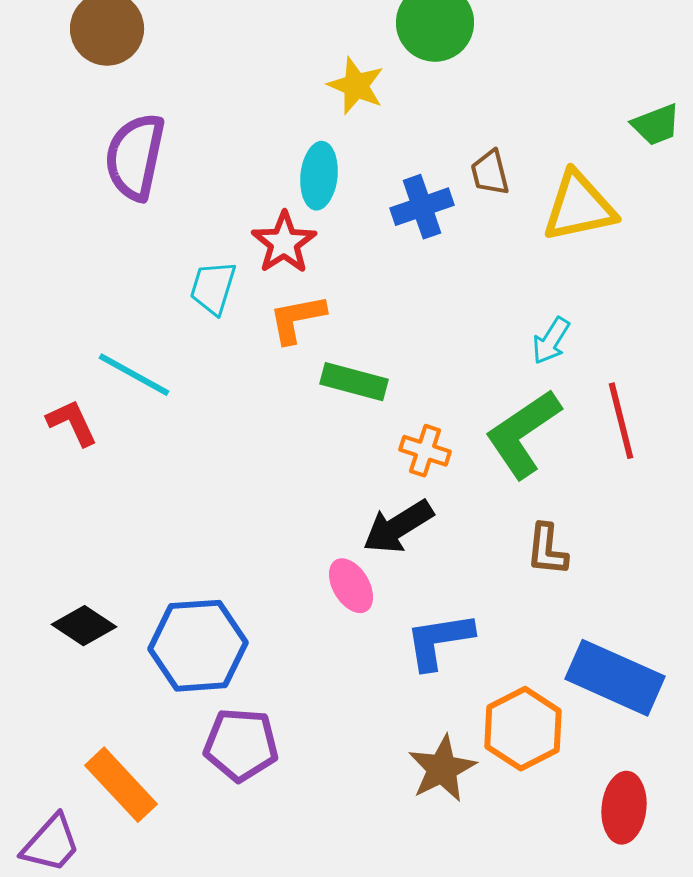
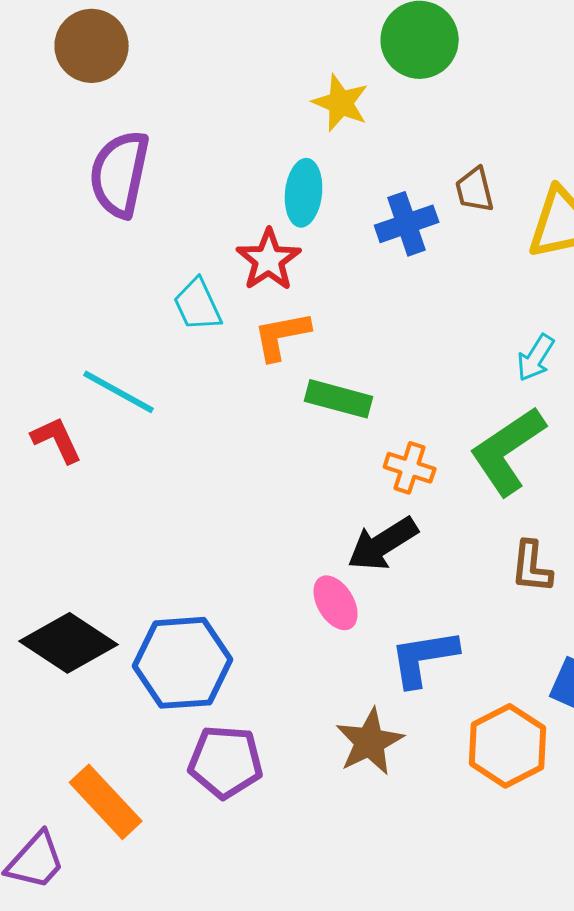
cyan trapezoid: (213, 288) -> (198, 305), turned -42
black diamond: (84, 626) -> (69, 643), size x1.5
brown star: (442, 769) -> (370, 742), moved

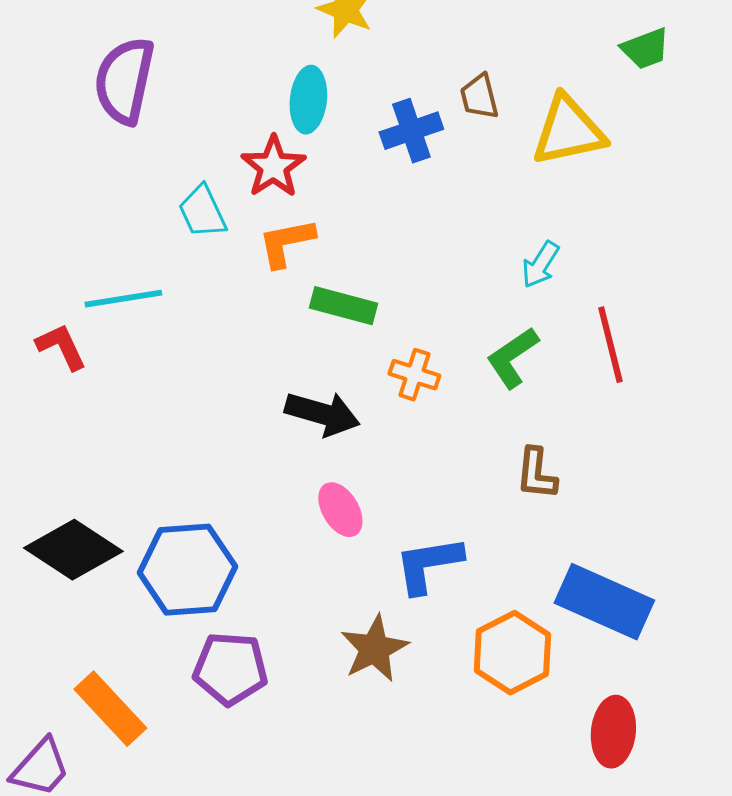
cyan line: (119, 392) -> (123, 299), turned -38
green L-shape: (508, 451) -> (512, 358), size x0.7
black arrow: (383, 544) -> (322, 414), moved, turned -132

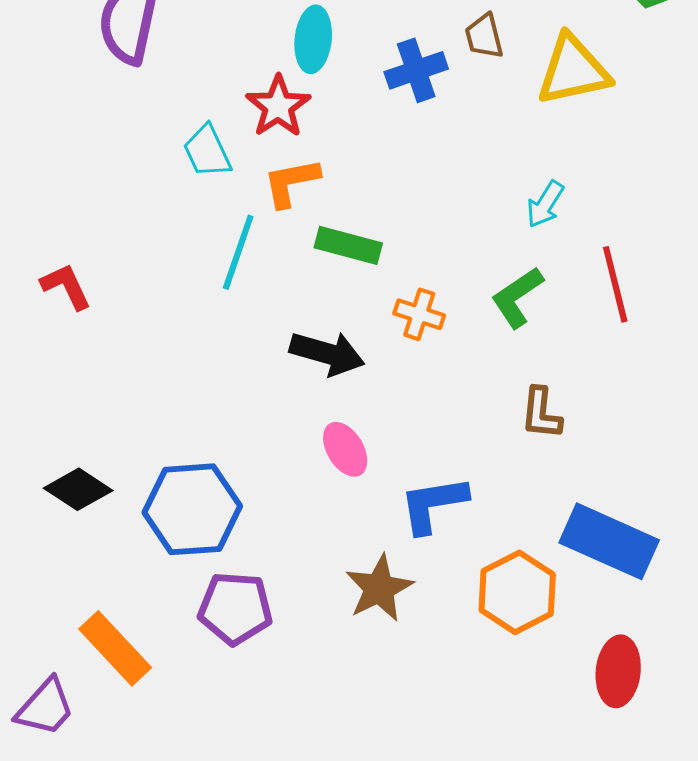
cyan line: (123, 299) -> (238, 252), moved, turned -62
black diamond: (73, 550) -> (78, 489), size x0.7

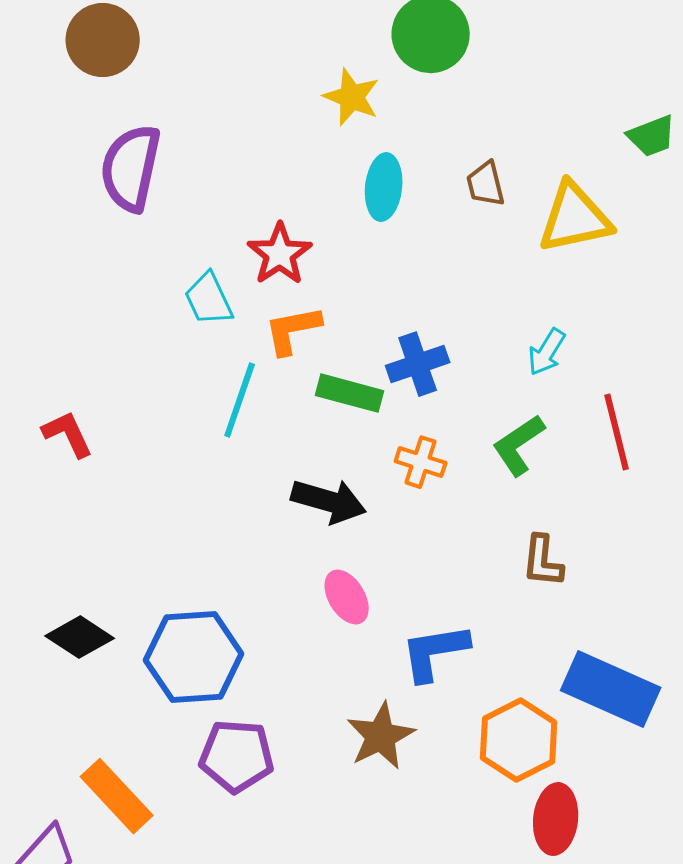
cyan ellipse: (313, 39) -> (384, 187), moved
blue cross: (416, 70) -> (418, 364), moved
red ellipse: (618, 671) -> (556, 819), moved

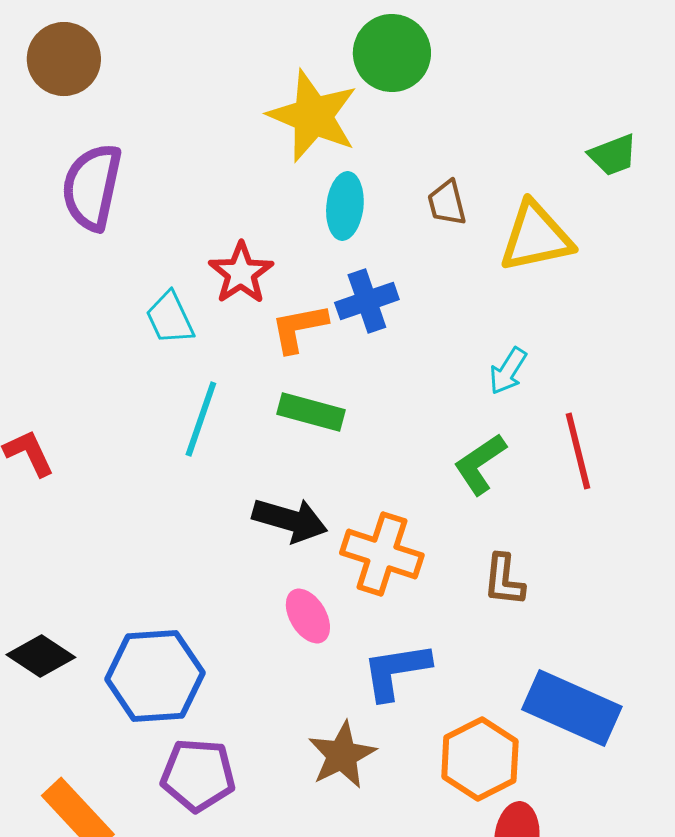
yellow star: (352, 97) -> (313, 116), size x1.6
orange L-shape: (293, 330) -> (299, 328), moved
blue cross: (418, 364) -> (367, 301), moved
orange cross: (421, 462) -> (382, 554), moved, size x1.6

